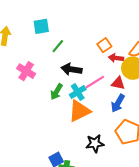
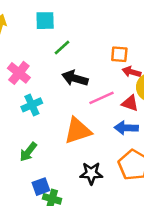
orange square: (104, 45) -> (119, 54), turned 32
green arrow: (57, 92) -> (28, 152), moved
cyan cross: (78, 92) -> (32, 105), moved
blue arrow: (118, 103) -> (126, 128), turned 54

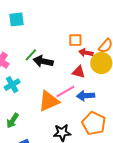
green line: (62, 48) -> (31, 55), moved
pink line: (101, 98) -> (65, 91), moved
red triangle: (130, 103) -> (79, 72), moved

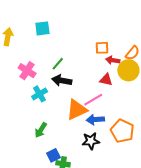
black arrow: (43, 61) -> (62, 80), moved
blue arrow: (86, 96) -> (95, 120), moved

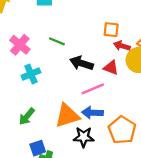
green line: (58, 64) -> (57, 41), turned 64
black arrow: (62, 80) -> (82, 63), moved
orange triangle: (77, 110) -> (67, 116), moved

